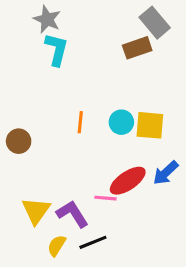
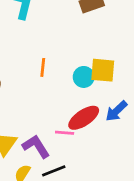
cyan circle: (121, 122) -> (84, 77), moved

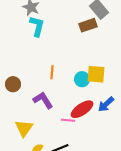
purple L-shape: (36, 146) -> (43, 100), moved

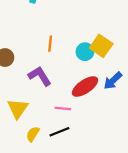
yellow square: (96, 74) -> (101, 46), turned 30
pink line: (68, 120) -> (63, 109), moved

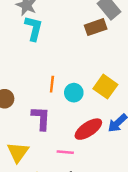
cyan circle: (85, 52) -> (74, 93), moved
purple L-shape: (40, 76) -> (41, 118), turned 35

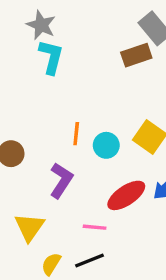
purple L-shape: (41, 118) -> (61, 180), turned 30

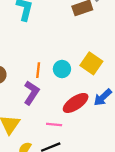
orange line: (76, 134) -> (38, 70), moved

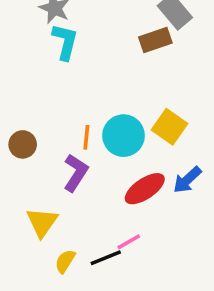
cyan circle: (62, 69) -> (124, 136), size x1.5
pink line: (54, 124) -> (129, 242), moved, turned -35

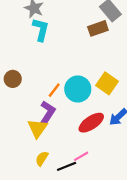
orange line: (86, 137) -> (54, 90), turned 32
brown circle: (23, 144) -> (13, 79), moved
yellow triangle: (42, 222) -> (37, 128), moved
yellow semicircle: (65, 261) -> (42, 159), moved

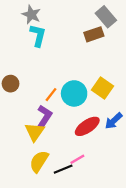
yellow semicircle: (42, 159) -> (39, 161), size x1.5

